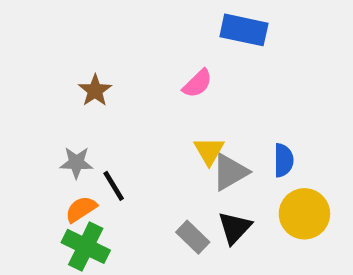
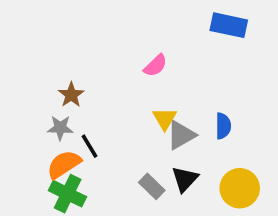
blue rectangle: (244, 30) -> (229, 25), moved
brown star: (95, 90) -> (71, 95), moved
orange semicircle: (81, 209) -> (64, 164), size x1.4
yellow circle: (304, 214) -> (240, 188), moved

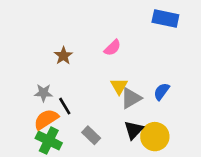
brown star: (71, 95) -> (63, 56), moved
blue semicircle: (223, 126) -> (161, 91), turned -144
gray rectangle: (152, 186) -> (91, 135), moved
yellow circle: (240, 188) -> (155, 137), moved

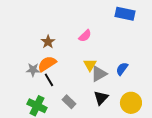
orange semicircle: (46, 119) -> (47, 64), moved
yellow circle: (155, 137) -> (131, 103), moved

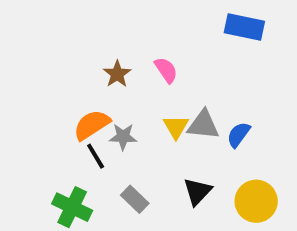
pink semicircle: (85, 36) -> (166, 70), turned -80
brown star: (48, 42) -> (117, 74), moved
gray star: (33, 70) -> (123, 137), moved
gray triangle: (99, 74) -> (203, 125), moved, turned 36

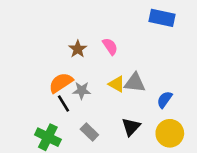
yellow triangle: (176, 127) -> (117, 84), turned -30
blue semicircle: (239, 135) -> (165, 100), moved

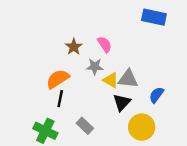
gray star: (82, 90) -> (95, 67), moved
black line: (63, 103) -> (60, 99), turned 42
black triangle: (131, 127) -> (122, 102), moved
yellow circle: (170, 133) -> (142, 127), moved

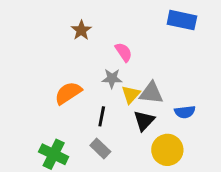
brown star: (74, 47) -> (81, 30), moved
yellow triangle: (111, 80) -> (131, 94), turned 42
blue semicircle: (156, 95) -> (185, 112), turned -133
black line: (60, 99) -> (102, 116), moved

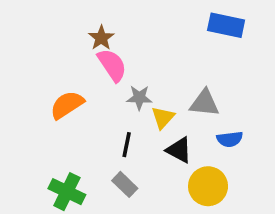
pink semicircle: (124, 52) -> (112, 65), moved, size x1.4
orange semicircle: (68, 93) -> (67, 105), moved
gray triangle: (151, 93) -> (204, 103), moved
black triangle: (144, 121) -> (179, 150), turned -45

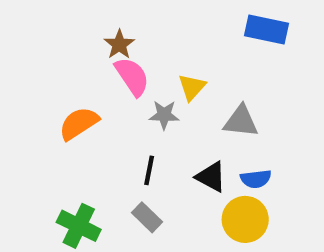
yellow triangle: (163, 117) -> (192, 87), moved
blue semicircle: (230, 139) -> (256, 179), moved

